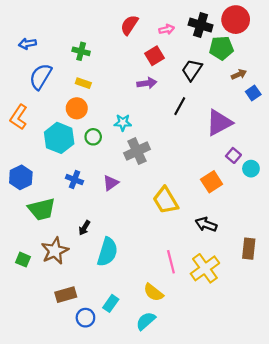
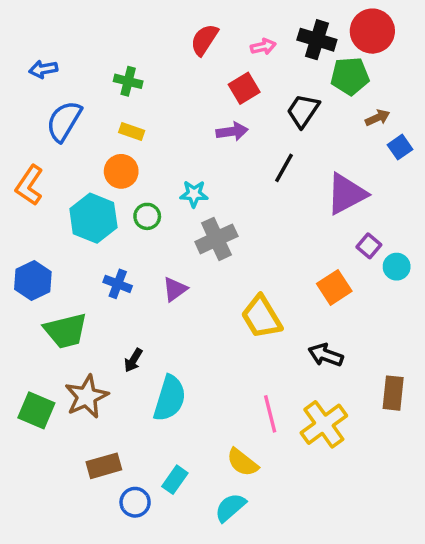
green square: (23, 260) -> (36, 410), size x1.5

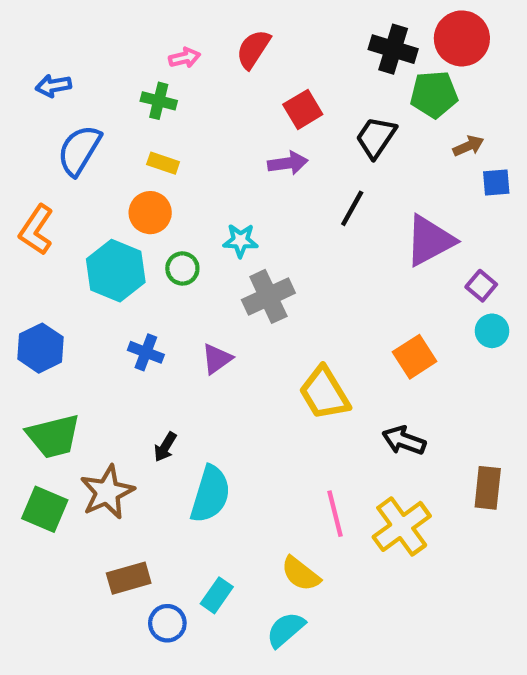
pink arrow: (263, 47) -> (185, 58), moved
blue square: (400, 147) -> (496, 182), turned 30
purple square: (369, 246) -> (481, 286), moved
green trapezoid: (66, 331) -> (53, 436), moved

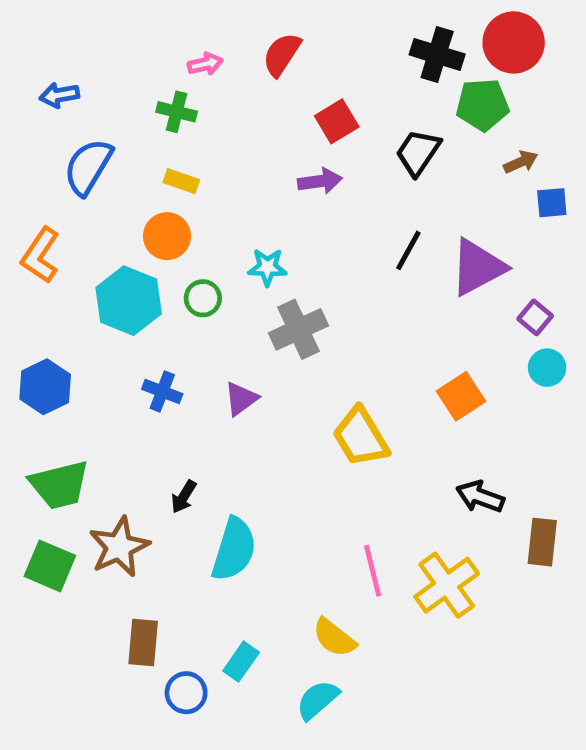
black line: (352, 208) -> (408, 250), moved
black arrow: (404, 440) -> (480, 497), moved
brown rectangle: (129, 578) -> (143, 642), turned -69

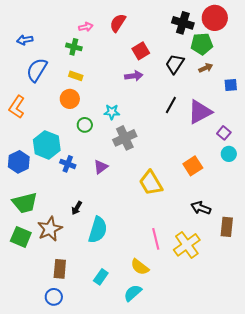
brown arrow: (521, 162) -> (206, 68), moved
cyan hexagon: (129, 301) -> (47, 145), moved
blue circle: (186, 693) -> (54, 297), moved

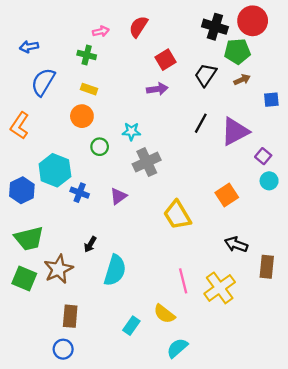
cyan rectangle: (101, 277) -> (131, 326), moved
cyan semicircle: (133, 293) -> (177, 348), moved

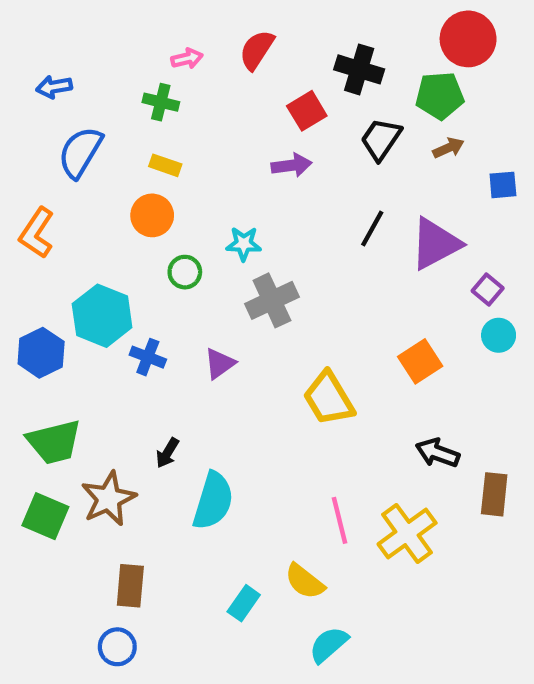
black cross: (215, 27) -> (359, 69), moved

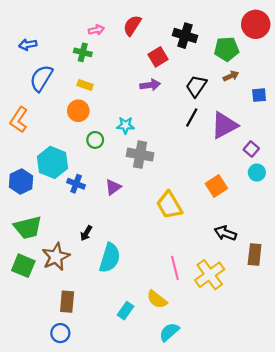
red circle: (468, 39) -> (256, 24), moved
black trapezoid: (381, 139) -> (196, 86), moved
gray cross: (272, 300) -> (140, 155), turned 35

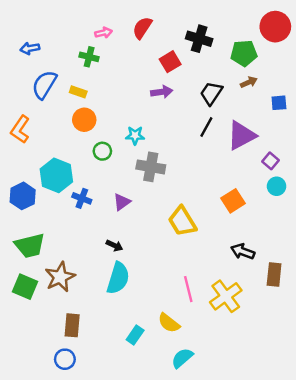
yellow rectangle: (85, 85) -> (78, 92), moved
black arrow: (86, 233) -> (114, 246), moved, turned -96

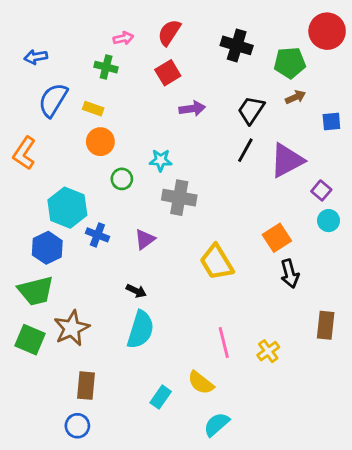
red square: (170, 62) -> (168, 73), moved
blue hexagon: (23, 196) -> (47, 248), moved
black arrow: (243, 252) -> (290, 274), moved, turned -125
yellow cross: (226, 296) -> (268, 351), size x0.6

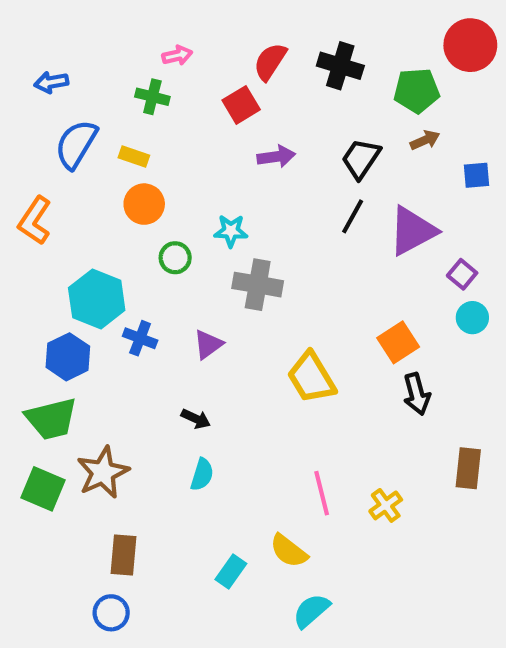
red semicircle: (169, 33) -> (270, 62), moved
cyan semicircle: (141, 330) -> (202, 474), size x0.6

